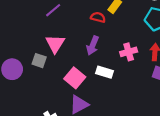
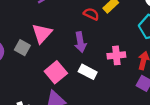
purple arrow: (93, 46) -> (80, 42), turned -42

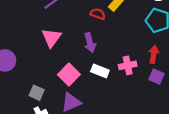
gray square: (22, 48) -> (37, 93), moved
pink cross: (116, 55) -> (128, 65), moved

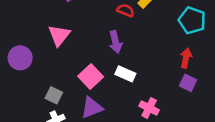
pink triangle: (51, 38) -> (59, 35), moved
pink cross: (128, 65) -> (149, 108), moved, turned 36

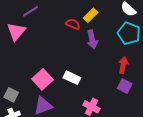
pink triangle: (59, 35) -> (16, 32), moved
purple arrow: (116, 42) -> (92, 39), moved

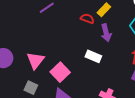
pink triangle: (16, 32) -> (35, 60), moved
white rectangle: (72, 78) -> (93, 56), moved

